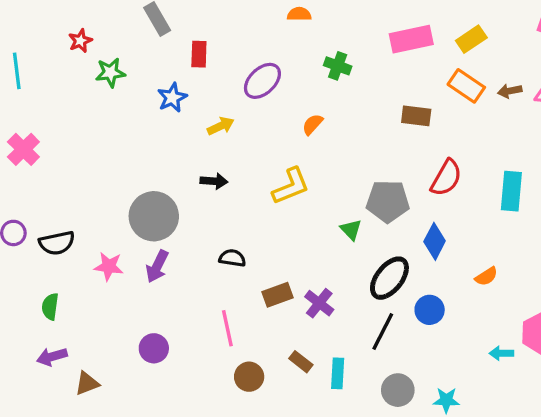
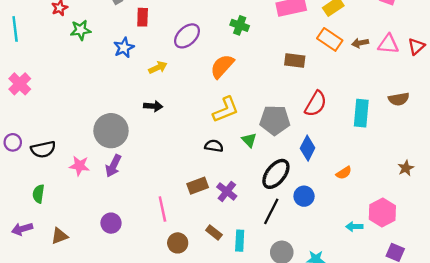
orange semicircle: (313, 124) -> (222, 66), size x1.6
yellow L-shape: (291, 186) -> (226, 110), moved
black semicircle: (232, 258) -> (214, 146), moved
purple arrow: (52, 357) -> (22, 229), moved
brown triangle: (87, 383) -> (60, 236), moved

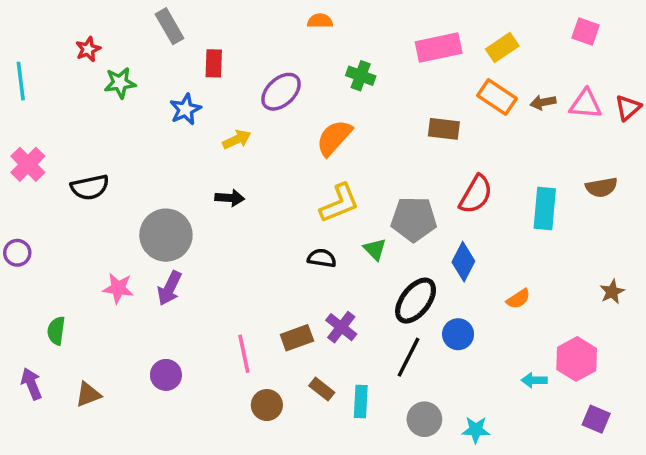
black semicircle: (43, 149) -> (90, 187), moved
brown rectangle: (198, 186) -> (297, 338), moved
purple arrow: (22, 229) -> (31, 384), turned 84

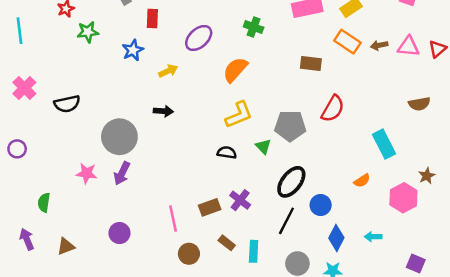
cyan rectangle: (545, 209) -> (384, 144), moved, turned -32
blue diamond: (463, 262) -> (336, 238), moved
pink hexagon: (577, 359) -> (403, 198), moved

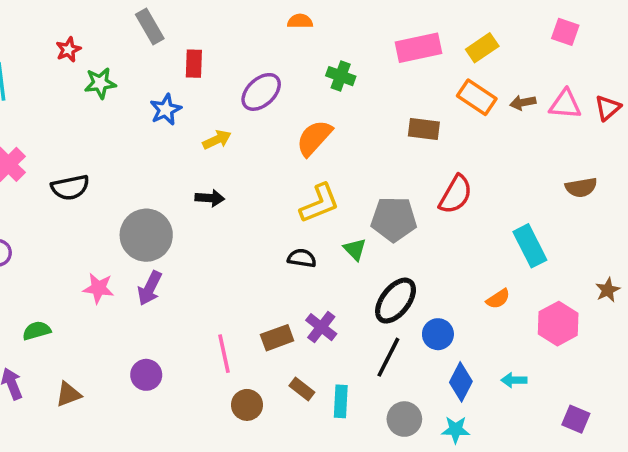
brown star: (427, 176) -> (608, 290), moved
green semicircle: (44, 203) -> (37, 331), turned 66

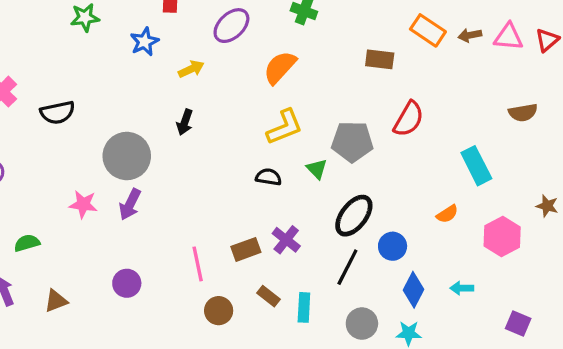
black arrow: (210, 198) -> (185, 122), turned 105
brown star: (608, 290) -> (547, 206), turned -30

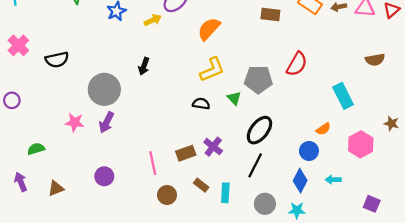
brown rectangle: (380, 59) -> (270, 15), moved
yellow arrow: (191, 69) -> (153, 20), moved
blue circle: (393, 246) -> (309, 151), moved

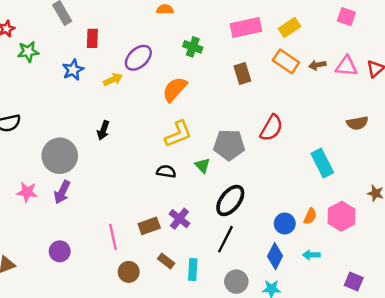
brown rectangle: (270, 15) -> (242, 73), turned 66
orange semicircle: (323, 129) -> (310, 216), moved, turned -32

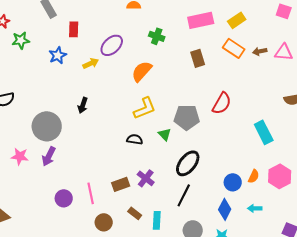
purple circle: (60, 251) -> (64, 198), moved

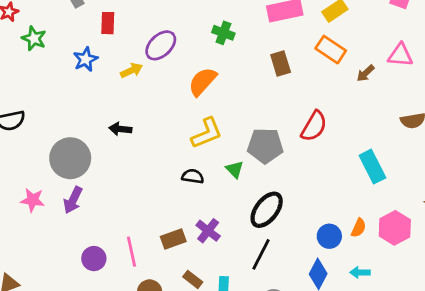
green star: (21, 40) -> (34, 38), turned 30
brown arrow: (260, 51) -> (366, 73), moved, turned -32
black arrow: (83, 105) -> (120, 129), turned 77

